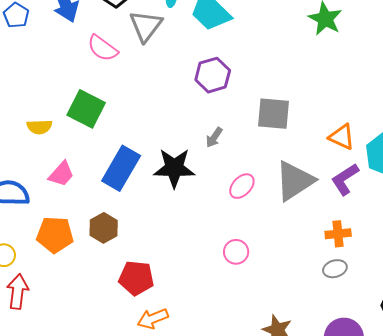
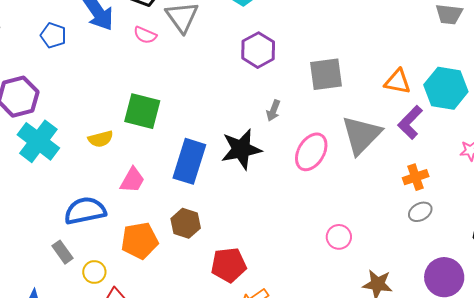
pink semicircle: (103, 48) -> (145, 35), moved, size x0.7
pink ellipse: (242, 186) -> (311, 152), size x1.4
pink circle: (236, 252) -> (339, 237), moved

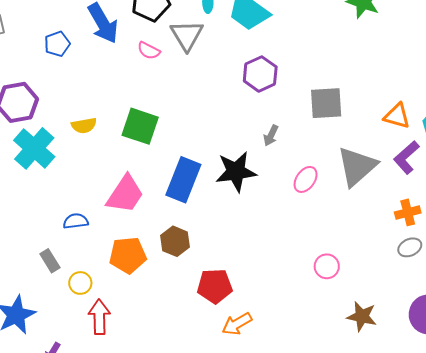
blue pentagon: (53, 35) -> (57, 44), turned 30
yellow semicircle: (101, 139) -> (84, 126), moved
pink ellipse: (311, 152) -> (306, 179), size x0.7
pink trapezoid: (132, 180) -> (125, 194), size x1.5
blue semicircle: (85, 211) -> (76, 221), size x0.6

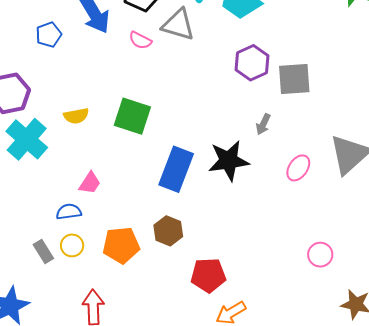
gray triangle: (187, 35) -> (178, 25), turned -42
gray square: (326, 103) -> (294, 79), moved
pink trapezoid: (125, 194) -> (90, 183), moved, size x0.6
yellow circle: (80, 283) -> (72, 245), moved

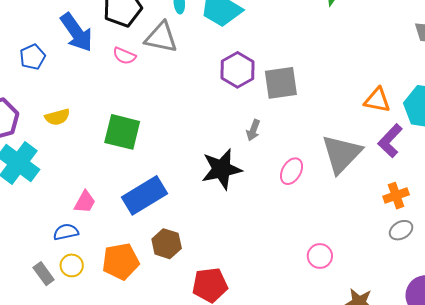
yellow semicircle: (76, 116) -> (57, 117), moved
blue rectangle: (176, 169) -> (144, 195), moved, turned 42

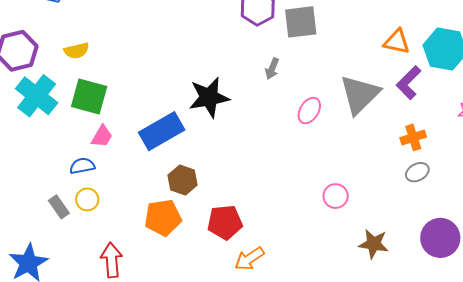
green square: (122, 132) -> (89, 97), moved
black star: (221, 169) -> (209, 97), moved
orange pentagon: (121, 261) -> (163, 218), moved

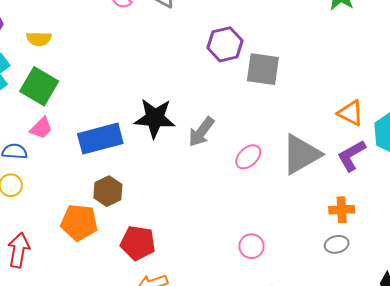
gray arrow: (272, 69) -> (201, 132), moved, size x1.5

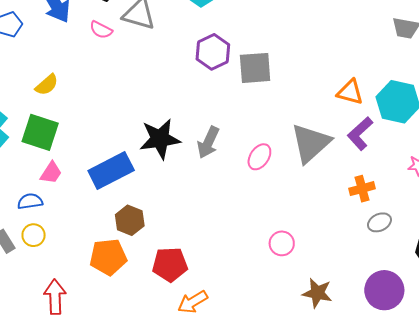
yellow semicircle: (39, 39) -> (47, 85), moved, turned -30
gray ellipse: (337, 244) -> (379, 222), moved

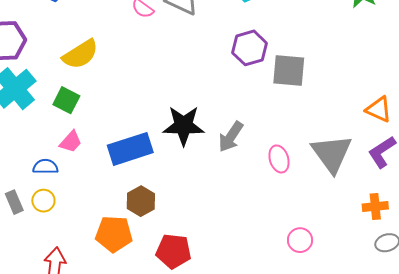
yellow semicircle: (47, 85) -> (80, 54), size x1.5
green square: (40, 132) -> (66, 100), size x0.7
gray triangle: (311, 143) -> (332, 154), turned -33
pink ellipse: (259, 157) -> (279, 159), turned -60
pink circle: (282, 243) -> (300, 240), moved

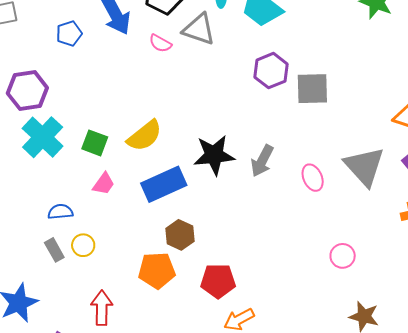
yellow semicircle: (80, 54) -> (145, 136), moved
blue semicircle: (45, 167) -> (60, 212), moved

